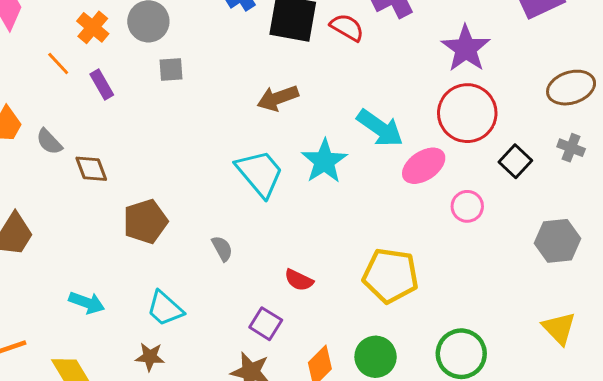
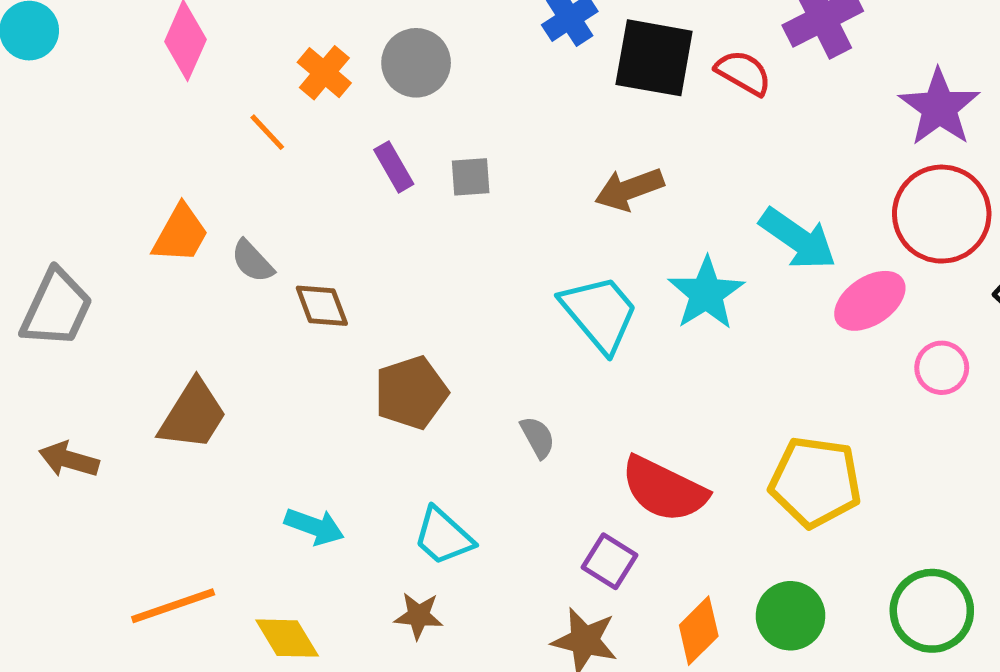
gray square: (171, 69) -> (471, 177), moved
purple rectangle: (102, 85) -> (394, 167), moved
red semicircle: (299, 280) -> (664, 489), size x1.8

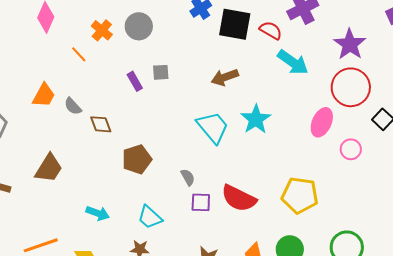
purple rectangle: (394, 167) -> (135, 81), moved
cyan arrow: (798, 239) -> (293, 62), moved
pink ellipse: (870, 301) -> (322, 122), turned -32
purple square: (609, 561) -> (201, 202), moved, turned -30

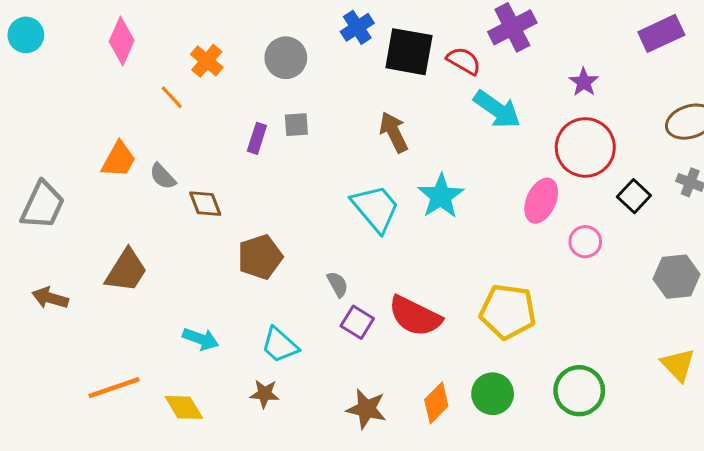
gray circle: (139, 26) -> (286, 58), moved
purple star: (350, 44) -> (584, 82), size x0.6
brown arrow: (225, 77) -> (394, 132), turned 84
purple rectangle: (135, 81) -> (257, 138), turned 48
purple square: (201, 202) -> (357, 322), turned 30

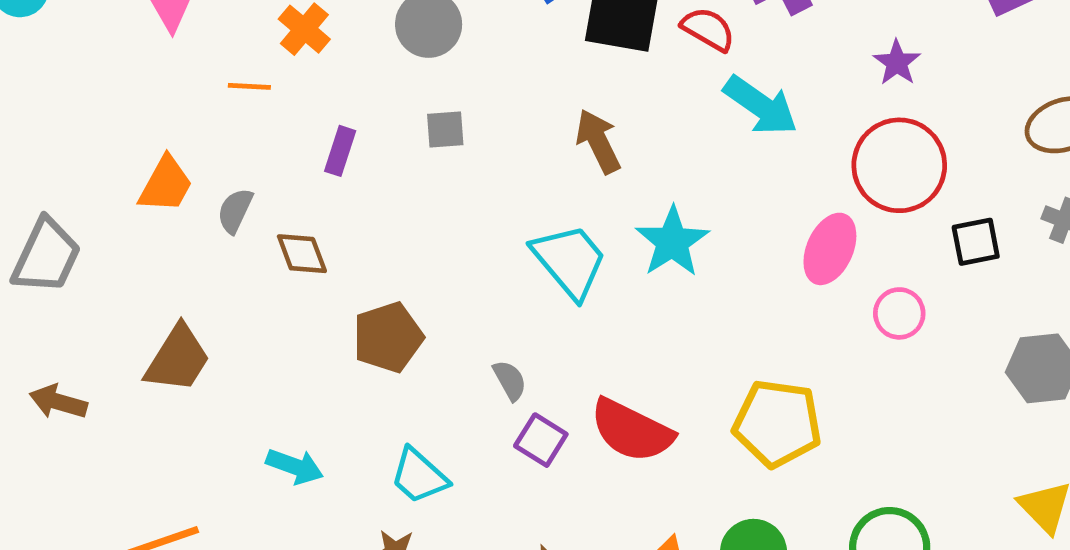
orange line: (172, 97) -> (249, 86), turned -44
purple rectangle: (257, 138) -> (340, 151), moved
gray semicircle: (163, 176) -> (235, 211), turned 68
black square: (634, 196) -> (976, 242), turned 36

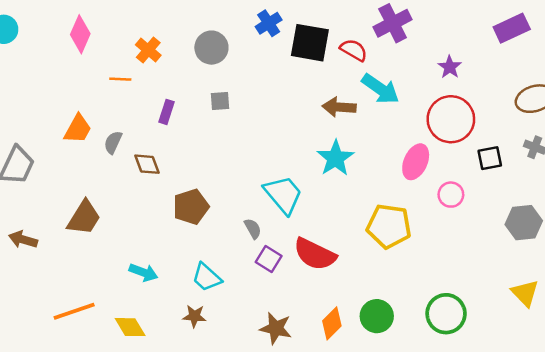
brown arrow: (598, 141) -> (339, 107), moved, turned -60
cyan trapezoid: (570, 261) -> (283, 195), moved
yellow pentagon: (777, 423) -> (389, 226), moved

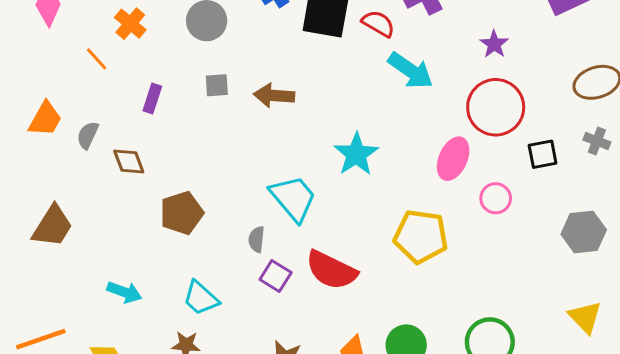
orange line: (120, 79) -> (97, 59), turned 45
brown arrow: (339, 107) -> (274, 96), moved
gray semicircle: (253, 229) -> (256, 239), turned -145

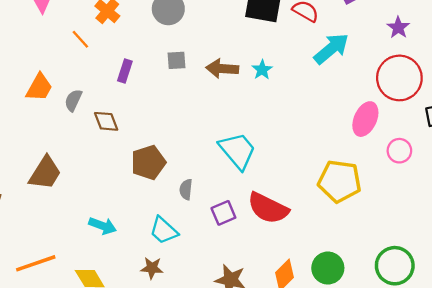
cyan arrow: (411, 71) -> (331, 49), turned -75
cyan star: (356, 154) -> (262, 70), moved, size x0.6
gray semicircle: (256, 239) -> (186, 189), moved
purple square: (276, 276) -> (223, 213), turned 35

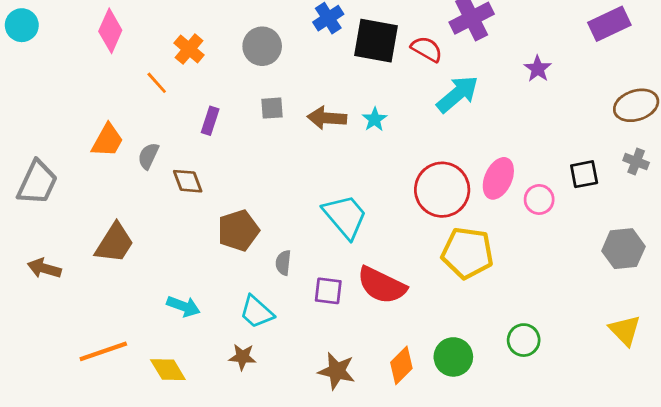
red circle: (399, 78) -> (442, 190), moved
pink circle: (399, 151) -> (539, 199), moved
purple square: (223, 213) -> (328, 291), turned 30
green circle: (395, 266) -> (524, 340), moved, size x0.7

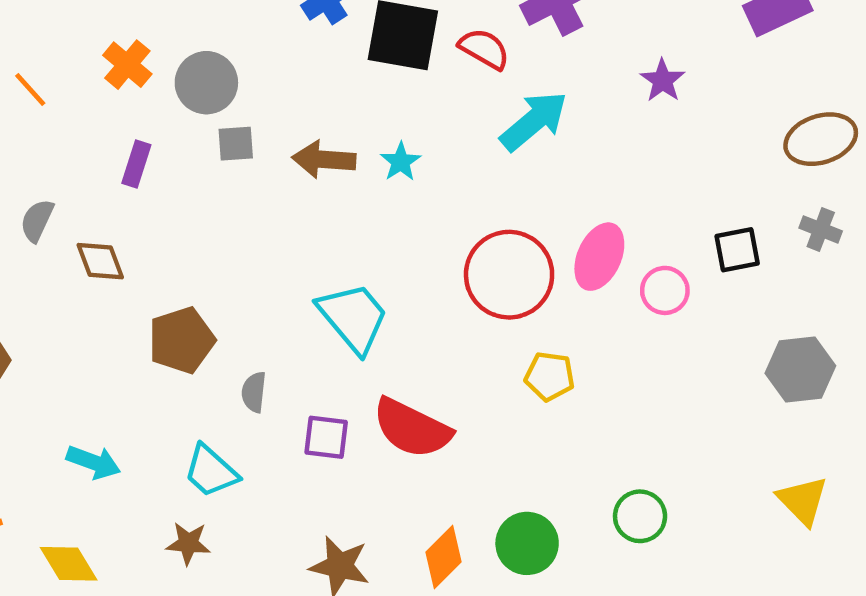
gray circle: (262, 46) -> (206, 83), moved
orange cross: (189, 49) -> (127, 65), moved
orange line: (157, 83) -> (30, 89), moved
yellow pentagon: (467, 253) -> (550, 376), size x0.6

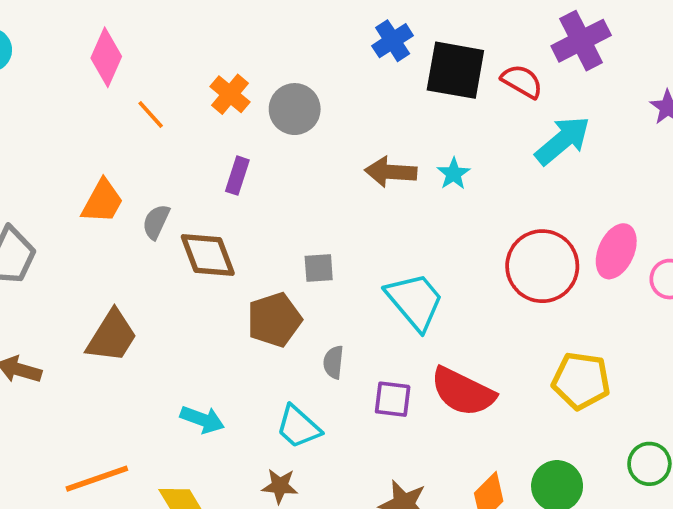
gray square: (236, 144) -> (319, 268), moved
brown diamond: (100, 261) -> (208, 255), size x1.4
yellow pentagon: (550, 376) -> (581, 381), moved, size x1.4

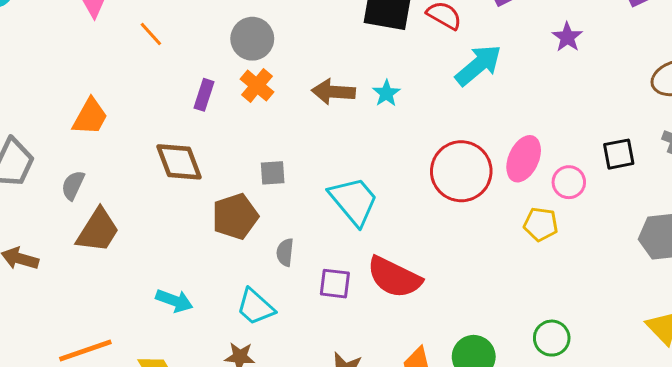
orange cross: (230, 94) -> (257, 85), moved
orange line: (151, 115) -> (151, 34), moved
gray semicircle: (156, 222) -> (73, 185), moved
yellow pentagon: (581, 381) -> (541, 224), moved, size x0.7

